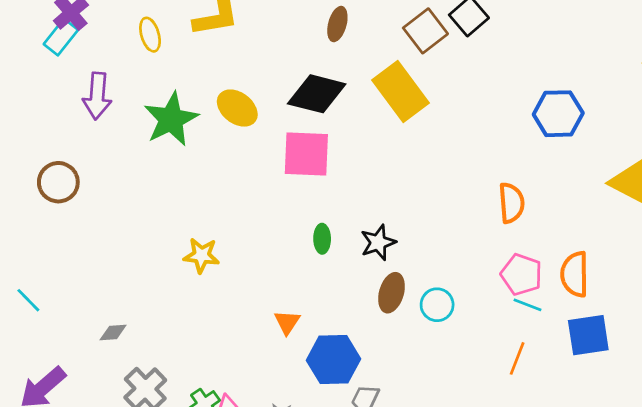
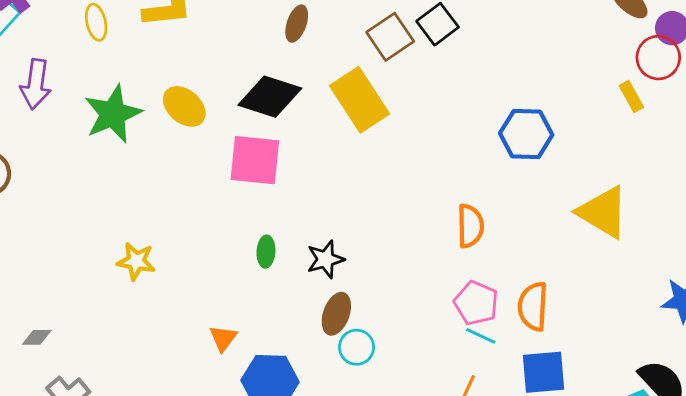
cyan circle: (437, 305) -> (357, 347), moved

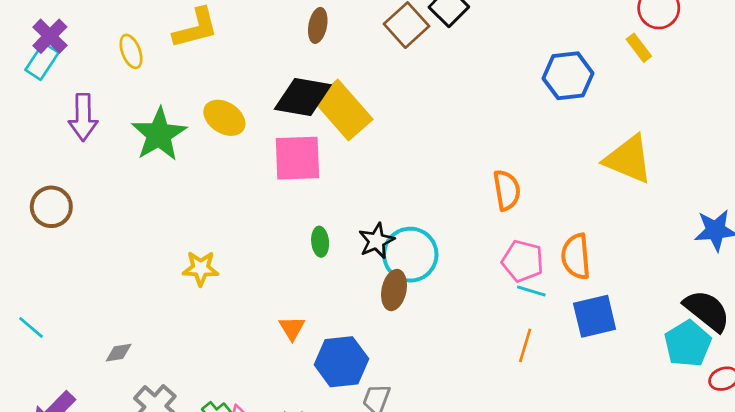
yellow rectangle: (359, 100) -> (343, 110), moved
blue hexagon: (526, 134) -> (568, 76), moved
cyan circle: (357, 347) -> (410, 255), moved, size x1.6

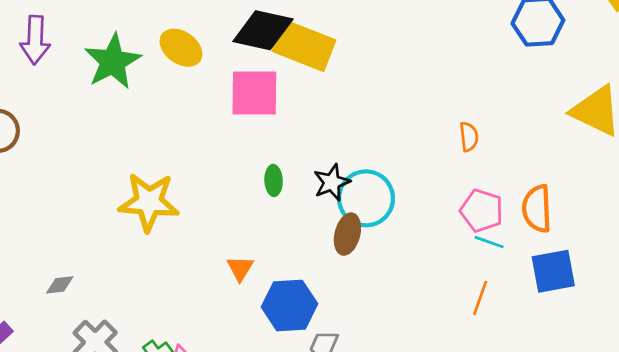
yellow rectangle: (343, 110) -> (304, 46), turned -30
orange semicircle: (507, 190) -> (469, 137), size x0.7
yellow star: (201, 268) -> (149, 202), size x1.6

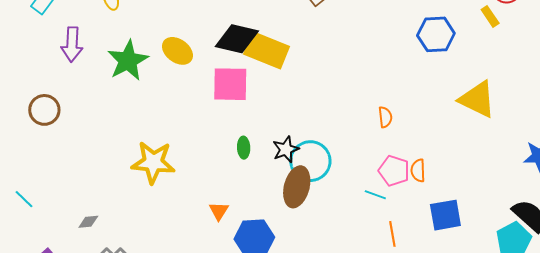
orange semicircle: (537, 209) -> (418, 170), moved, size x0.7
brown ellipse: (347, 234) -> (297, 187), size x1.4
cyan line: (489, 242) -> (375, 195), moved
orange line: (480, 298) -> (392, 234), turned -30

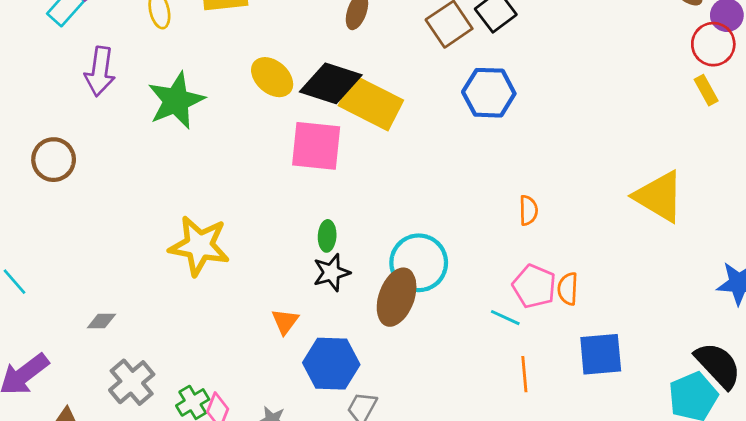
yellow rectangle: (490, 16) -> (706, 90), moved
blue hexagon: (436, 34) -> (489, 93), moved
yellow ellipse: (177, 51) -> (272, 77), moved
black star: (286, 149) -> (332, 273), moved

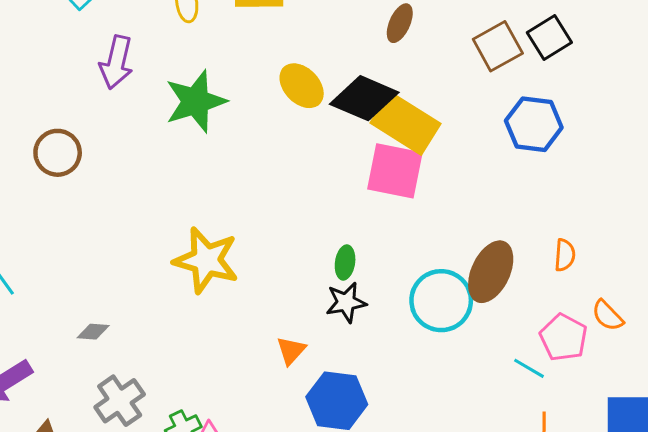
pink square: (316, 146) -> (395, 171), moved
orange semicircle: (568, 289) -> (608, 316), moved, turned -52
brown ellipse: (397, 297) -> (491, 272), moved

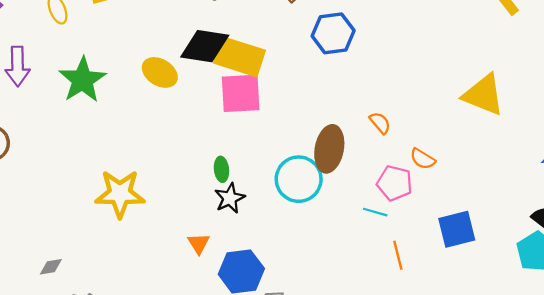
yellow ellipse: (302, 86) -> (160, 72), moved
orange semicircle: (565, 255) -> (380, 123), turned -30

